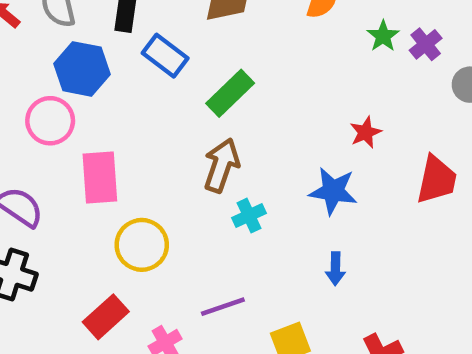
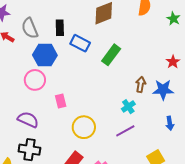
brown arrow: (222, 165) -> (141, 84), moved, size x0.7
pink rectangle: (100, 177) -> (61, 101), size x0.6
purple line: (223, 307) -> (125, 131), moved

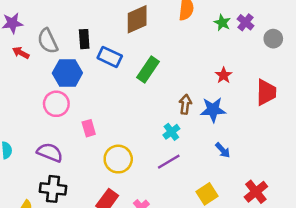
blue arrow: (170, 123) -> (223, 150), turned -32

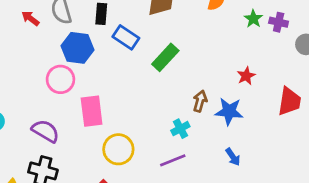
purple cross: (246, 22) -> (279, 22), turned -35
pink rectangle: (89, 128) -> (92, 111), size x1.6

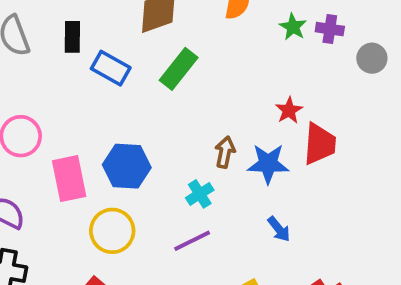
blue hexagon: (78, 48) -> (127, 166), moved
green rectangle: (165, 57) -> (179, 69), moved
red trapezoid: (289, 101) -> (320, 144), moved

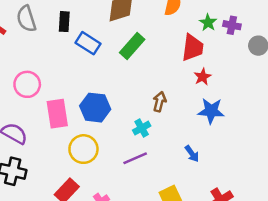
red trapezoid: (320, 144) -> (193, 48), moved
blue star: (268, 164) -> (211, 111), moved

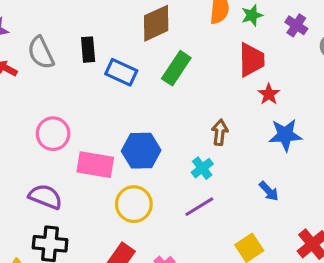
green star: (208, 23) -> (252, 15), moved, turned 30
purple cross: (232, 25) -> (296, 25), turned 30
pink rectangle: (57, 114) -> (95, 165), turned -64

